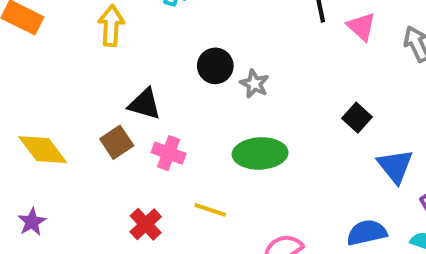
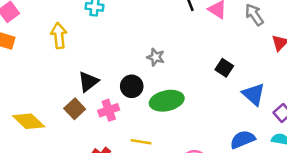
black circle: (215, 66) -> (132, 86), moved
black triangle: (145, 104) -> (88, 82), turned -45
pink cross: (169, 153) -> (109, 110), turned -30

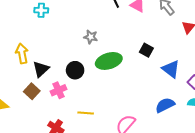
yellow arrow: (59, 36) -> (22, 53), moved
gray star: (156, 57) -> (91, 37), moved
green ellipse: (167, 101) -> (109, 61), moved

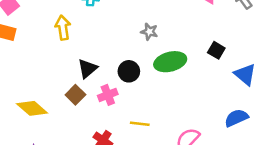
yellow arrow: (22, 53) -> (63, 28), moved

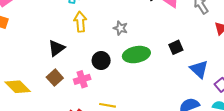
yellow arrow: (63, 28) -> (80, 22), moved
black square: (216, 50) -> (176, 47), turned 32
black triangle: (87, 68) -> (56, 48), moved

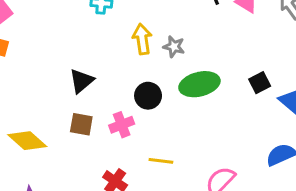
yellow arrow: (80, 22) -> (142, 39), moved
black square: (176, 47) -> (260, 83), moved
brown square: (55, 78) -> (81, 124), turned -35

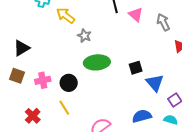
yellow arrow: (142, 39) -> (66, 16), moved, turned -54
black circle: (148, 96) -> (69, 83), moved
yellow line: (161, 161) -> (64, 108), turned 42

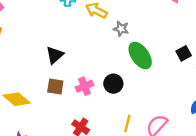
green ellipse: (97, 62) -> (140, 56), turned 70
yellow line: (64, 108) -> (127, 123), moved, turned 56

